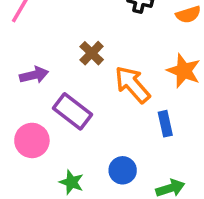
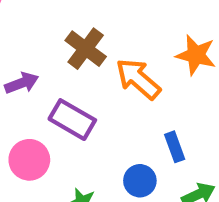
brown cross: (92, 53) -> (86, 49), size x1.4
blue rectangle: (165, 124) -> (175, 147), moved

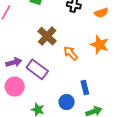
orange arrow: (138, 79) -> (71, 53), size x0.7
purple arrow: (22, 83) -> (14, 62), moved

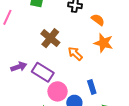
orange semicircle: (101, 13) -> (98, 20), moved, turned -120
pink circle: (15, 87) -> (58, 91), moved

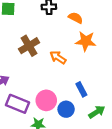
brown cross: (50, 38) -> (29, 46), turned 30
purple rectangle: (43, 72) -> (18, 104), moved

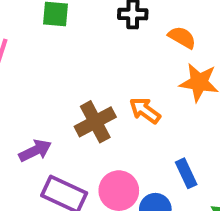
brown cross: (29, 46) -> (95, 122), moved

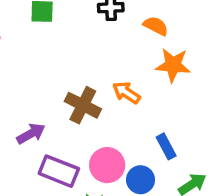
brown cross: (95, 122) -> (83, 105), turned -32

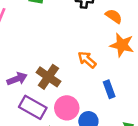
brown cross: (83, 105) -> (48, 77), moved
blue rectangle: (166, 146) -> (109, 89), moved

